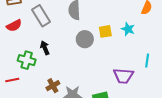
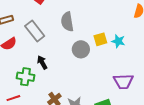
cyan star: (128, 29) -> (118, 41), moved

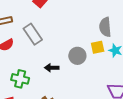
gray semicircle: (67, 22) -> (105, 27), moved
black arrow: (42, 62) -> (52, 68), moved, turned -64

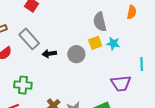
black arrow: (52, 68) -> (49, 54), moved

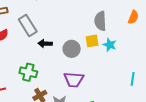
cyan line: (142, 64) -> (133, 79), moved
purple trapezoid: (121, 83) -> (74, 80), moved
green cross: (23, 85) -> (28, 72), moved

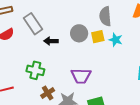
gray circle: (72, 49) -> (79, 33), moved

